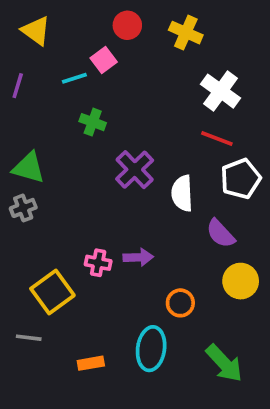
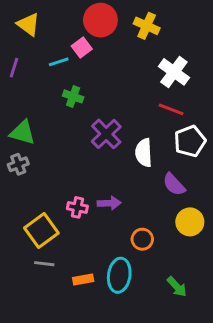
red circle: (127, 25) -> (100, 20), size x1.5
gray line: (29, 338) -> (44, 264), moved
orange rectangle: (91, 363) -> (83, 280), moved
green arrow: (224, 363) -> (177, 287), size x0.7

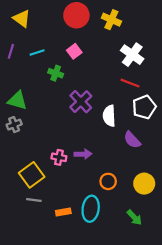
pink square: (82, 47) -> (74, 51), moved
cyan line: (59, 62) -> (37, 52), moved
yellow circle: (190, 222) -> (144, 184), moved

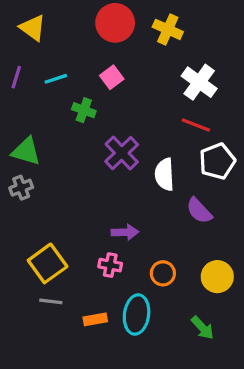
pink cross: (59, 157) -> (110, 265), moved

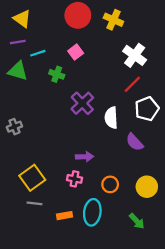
purple line: (16, 77) -> (18, 42), moved, turned 64
red line: (196, 125) -> (132, 84), turned -66
green triangle: (26, 151) -> (18, 71), moved

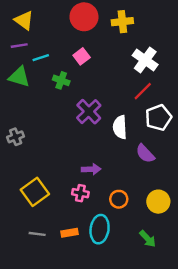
yellow cross: (113, 20) -> (122, 22), turned -30
gray line: (34, 203) -> (37, 234), moved

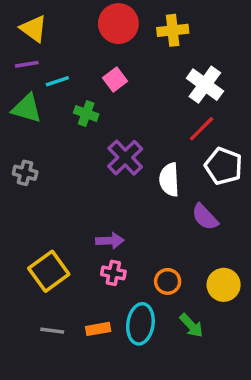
white pentagon: (158, 118) -> (224, 166), turned -30
gray cross: (16, 137) -> (25, 173), moved, turned 35
purple arrow: (91, 169) -> (110, 241), moved
green arrow: (148, 239) -> (191, 326), moved

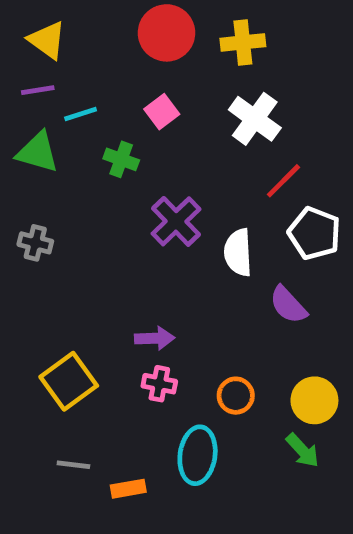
white cross: (205, 85) -> (255, 119), moved
green arrow: (191, 326) -> (303, 450), moved
orange rectangle: (98, 329) -> (128, 489), moved

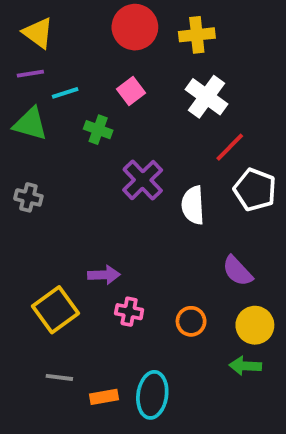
purple semicircle: (288, 305) -> (237, 271), moved
purple arrow: (155, 338) -> (104, 275), moved
green arrow: (303, 450) -> (245, 366), turned 136
cyan ellipse: (198, 455) -> (152, 395), moved

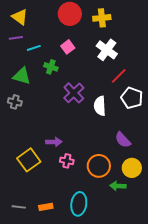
green triangle: (30, 124) -> (22, 76), moved
orange circle: (191, 321) -> (99, 166), size x1.5
green arrow: (245, 366) -> (118, 186), moved
gray line: (59, 377) -> (19, 207), moved
orange rectangle: (104, 397) -> (46, 207), moved

